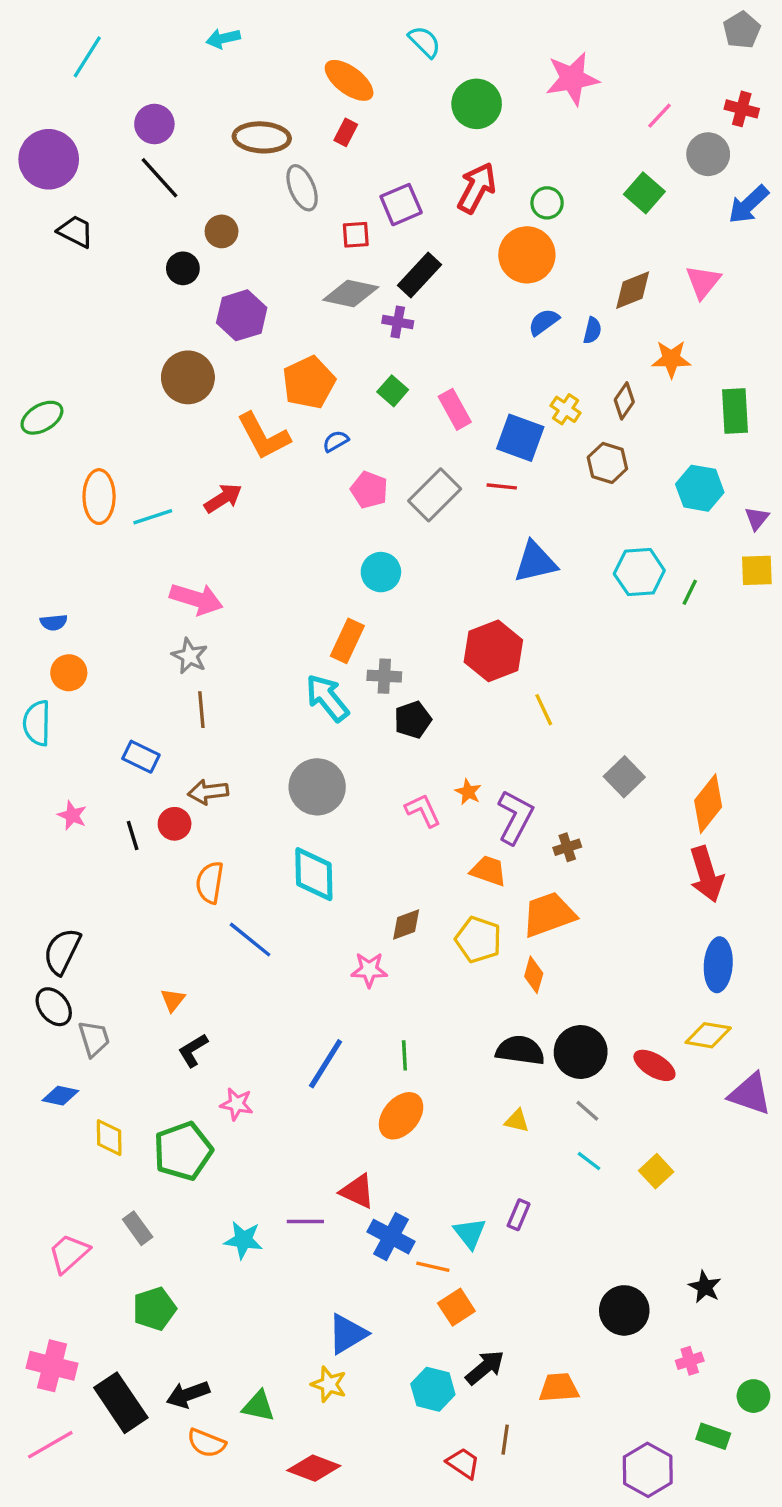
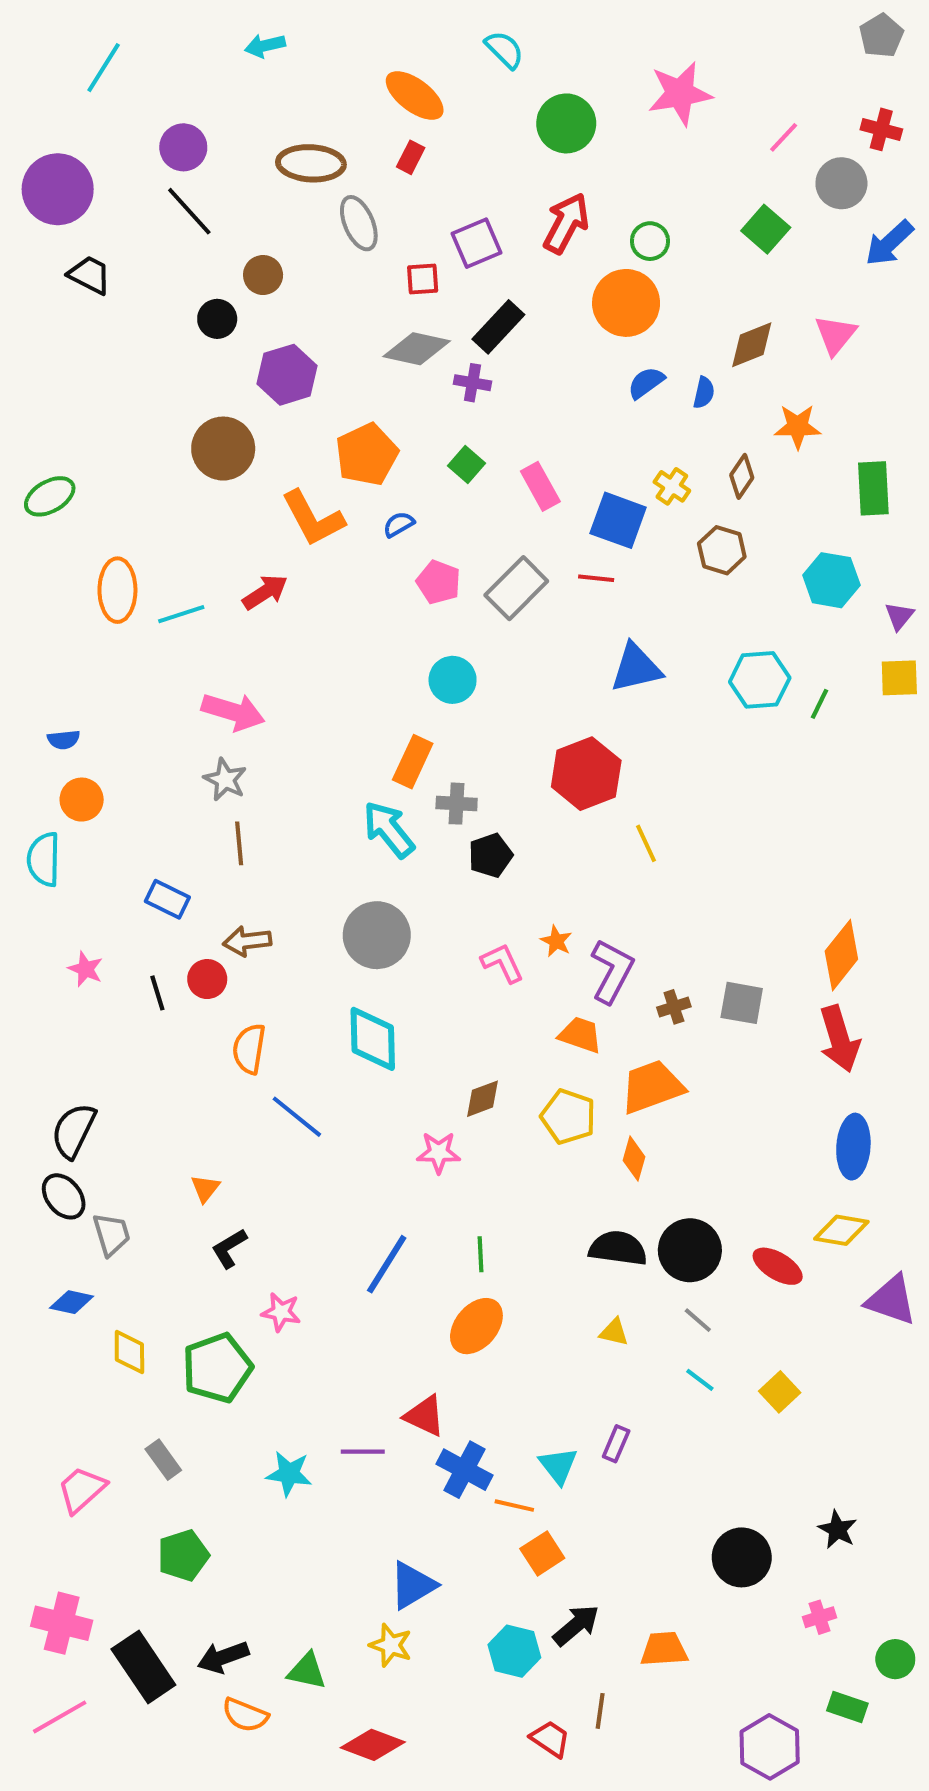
gray square: (624, 777) -> (742, 1003), moved, turned -36

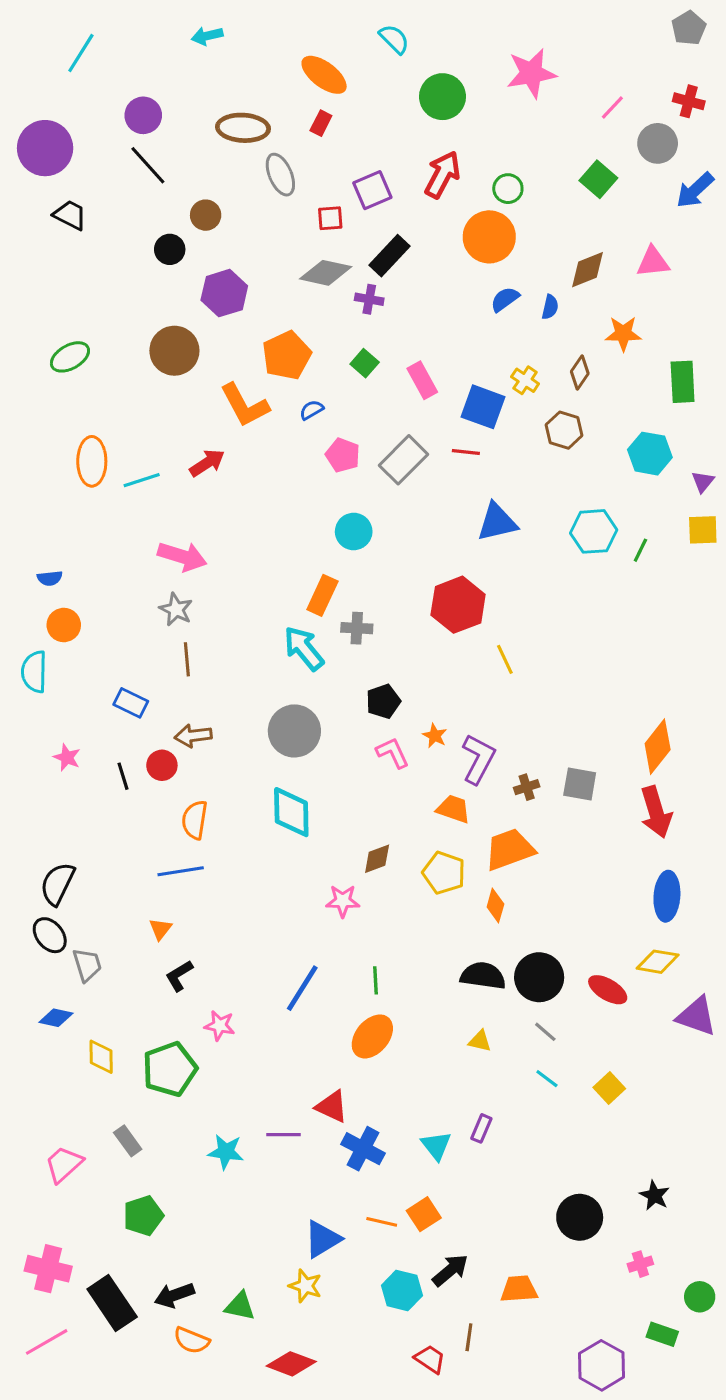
pink triangle: (835, 335) -> (653, 262), turned 45
green ellipse: (50, 496) -> (70, 357), moved
black pentagon: (490, 855) -> (383, 701), moved
blue line: (297, 1117) -> (181, 871), moved, turned -48
orange line: (514, 1506) -> (382, 1222), moved

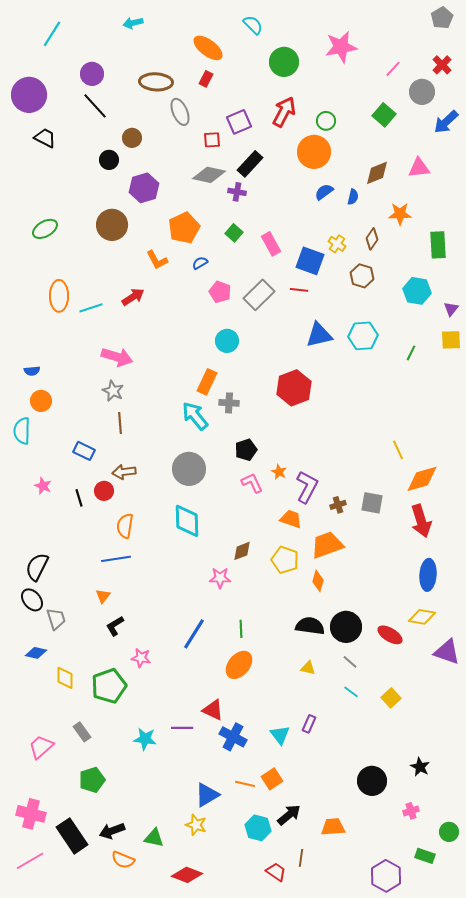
red cross: (689, 101) -> (442, 65), turned 30
orange L-shape: (245, 405) -> (157, 260), size x0.7
cyan hexagon: (594, 531) -> (363, 336), moved
yellow line: (505, 659) -> (398, 450), moved
orange diamond: (658, 747) -> (422, 479), turned 36

